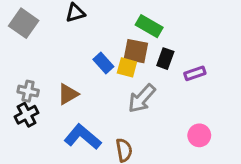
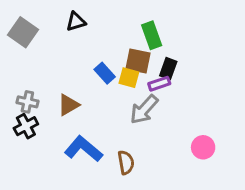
green rectangle: (149, 26) -> (152, 35), turned 40
purple rectangle: (195, 73) -> (159, 84), moved

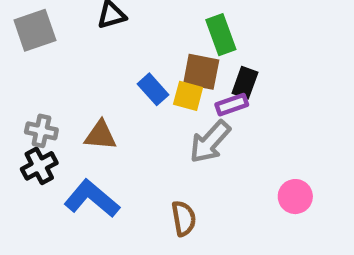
gray square: (23, 32) -> (35, 30), turned 36
brown triangle: (68, 105) -> (101, 135), turned 35
blue L-shape: (83, 149) -> (92, 199), moved

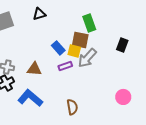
black rectangle: (245, 83) -> (122, 45), moved
purple rectangle: (232, 105) -> (65, 66), moved
gray arrow: (210, 142) -> (87, 58), moved

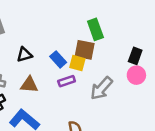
black triangle: (39, 14) -> (24, 55), moved
gray arrow: (87, 58) -> (101, 88), moved
pink circle: (123, 97) -> (136, 75), moved

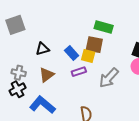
green rectangle: (95, 29) -> (104, 27), turned -54
brown triangle: (29, 85) -> (47, 75), turned -42

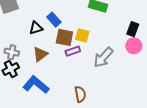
brown square: (94, 45) -> (64, 37), moved
blue rectangle: (72, 53) -> (54, 20), moved

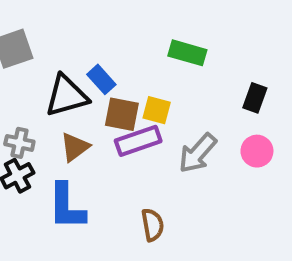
black triangle: (36, 28) -> (67, 96), size x1.6
pink circle: (134, 46) -> (257, 151), moved
purple rectangle: (73, 51) -> (138, 141), size x1.5
blue L-shape: (36, 85) -> (67, 206), turned -130

